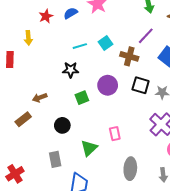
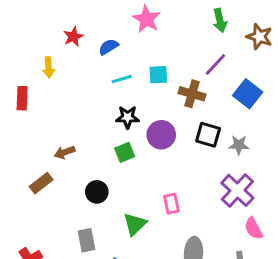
blue semicircle: (71, 13) -> (109, 47), moved
cyan square: (106, 43) -> (158, 75), turned 32
black star: (71, 70) -> (128, 117), moved

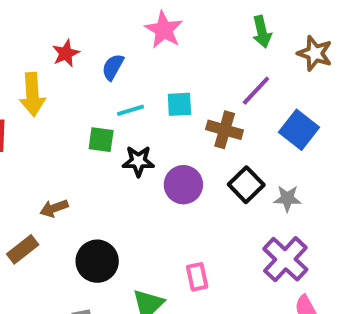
blue semicircle: (109, 47) -> (113, 67), turned -30
yellow arrow: (48, 67) -> (32, 94), size x1.5
black square: (208, 135) -> (246, 185), turned 30
green square: (125, 152) -> (101, 140), moved, turned 30
black circle: (97, 192) -> (97, 261), size x1.4

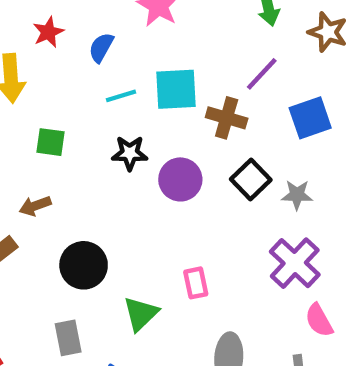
cyan square: (179, 104) -> (176, 89), size x1.5
blue square: (299, 130) -> (310, 118), turned 33
green square: (101, 140) -> (51, 142), moved

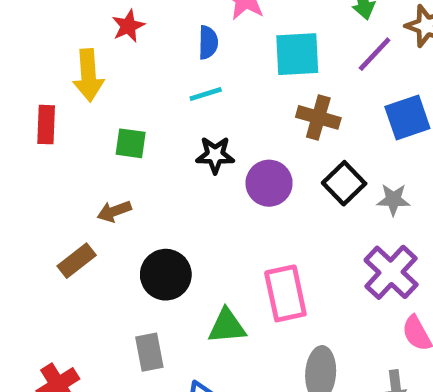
blue semicircle: (101, 47) -> (208, 42), moved, turned 152
purple line: (262, 74) -> (375, 54), moved
cyan square: (176, 89) -> (297, 54), moved
pink rectangle: (196, 283) -> (285, 293), size x1.6
green triangle: (141, 314) -> (227, 326), turned 39

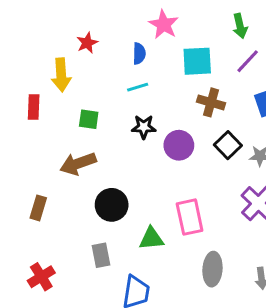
brown arrow: (114, 211) -> (78, 164), size x1.6
brown rectangle: (77, 261) -> (38, 208), moved, turned -35

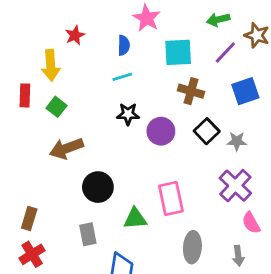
green arrow: (240, 26) -> (218, 20), turned 90
green square: (89, 119) -> (56, 107), moved, turned 30
brown rectangle: (38, 208) -> (29, 219), moved

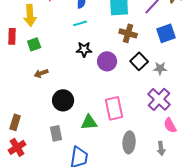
green square: (56, 107) -> (34, 44), turned 32
brown arrow: (66, 148) -> (41, 73), size x0.6

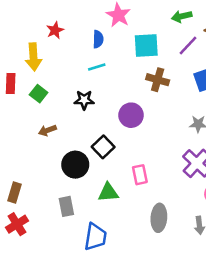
green square: (34, 44) -> (39, 94), turned -32
black star: (84, 49) -> (84, 100), moved
black square: (139, 61) -> (103, 147), moved
pink rectangle: (114, 108) -> (140, 175), size x0.7

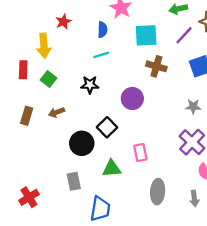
brown rectangle: (14, 192) -> (27, 116), moved

